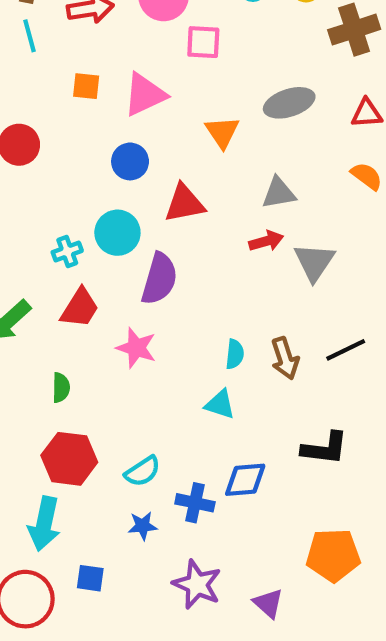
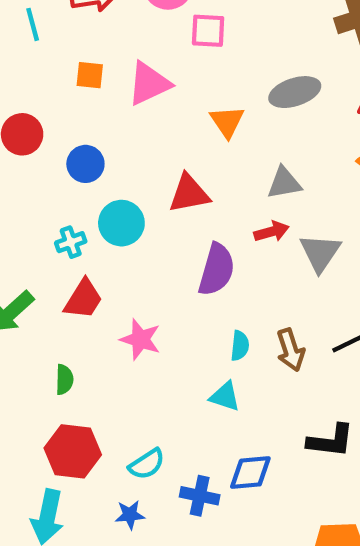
blue circle: (130, 161) -> (85, 164), moved
purple semicircle: (159, 279) -> (217, 270), moved
blue star: (143, 526) -> (130, 515), moved

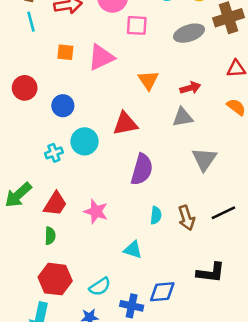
gray ellipse: (295, 92) -> (189, 33), moved
red arrow: (272, 232) -> (190, 88), moved
red trapezoid: (83, 299) -> (55, 204), moved
cyan triangle: (225, 396) -> (133, 250), moved

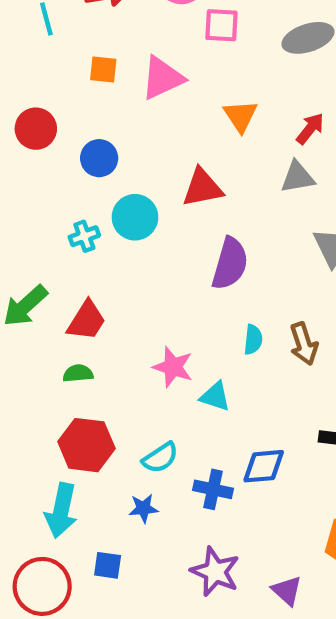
red arrow: (190, 88) -> (310, 129), turned -36
pink star: (96, 211) -> (173, 367), moved
green semicircle: (50, 236) -> (78, 373), turned -96

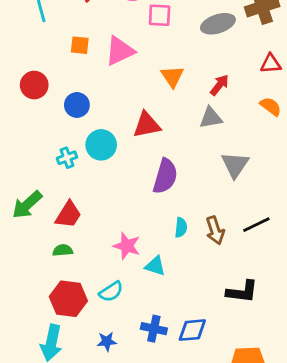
cyan semicircle: (160, 458) -> (111, 292), moved
blue diamond: (264, 466) -> (192, 330), moved

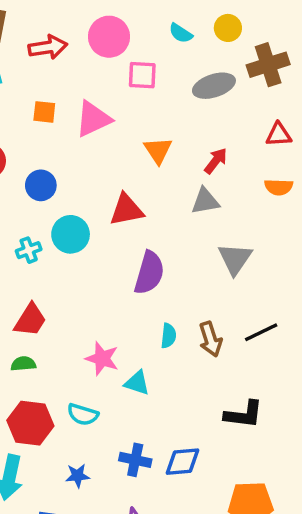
orange semicircle: (271, 106) -> (279, 187), turned 145
cyan semicircle: (111, 292) -> (83, 414), turned 50

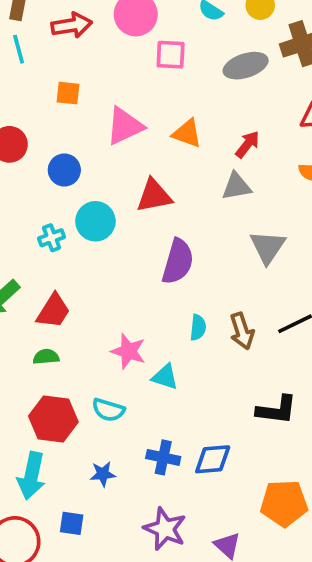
pink triangle: (93, 119) -> (125, 126), moved
orange triangle: (158, 150) -> (187, 133), turned -36

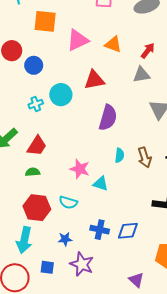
orange square: (68, 93) -> (45, 21), size x1.6
blue circle: (64, 170) -> (34, 65), moved
purple star: (165, 529) -> (82, 264), moved

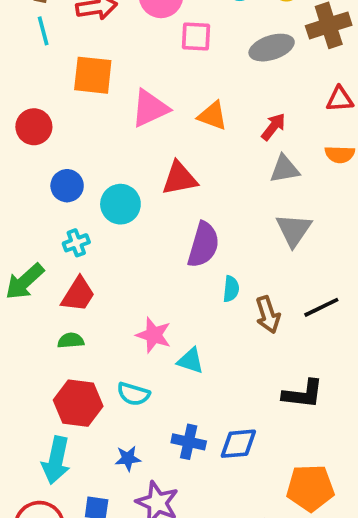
blue circle: (34, 65) -> (67, 186), moved
gray triangle: (141, 75) -> (284, 169), moved
cyan cross: (36, 104) -> (76, 243), moved
cyan semicircle: (119, 155) -> (231, 289), moved

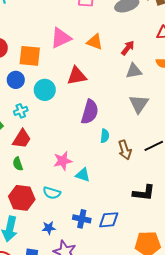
orange square: (93, 75) -> (30, 56), moved
pink star: (154, 335) -> (63, 161), turned -30
green semicircle: (71, 340) -> (18, 164), turned -104

